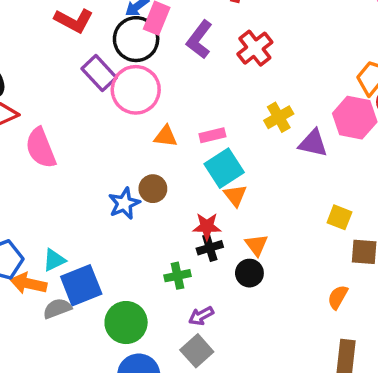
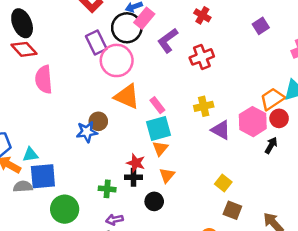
pink rectangle: (212, 135) -> (157, 105), turned 49
orange triangle: (166, 136) -> (127, 96), size x1.6
brown circle: (153, 189) -> (98, 121), moved
orange triangle: (256, 245) -> (167, 175), moved

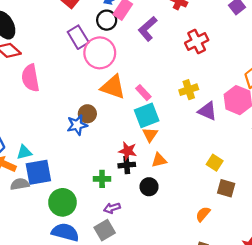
black circle: (127, 28) -> (107, 20), size x0.7
red cross: (202, 57) -> (197, 41), moved
orange triangle: (167, 175) -> (159, 160), turned 42

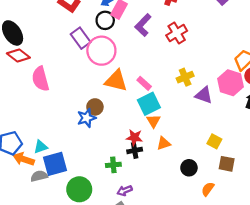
red cross: (197, 41) -> (177, 33), moved
black circle: (149, 187) -> (189, 168), moved

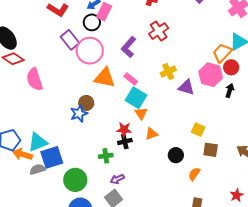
purple L-shape: (143, 25) -> (129, 47), moved
cyan square: (149, 104) -> (136, 98), turned -30
cyan triangle: (41, 147) -> (38, 142), size x1.5

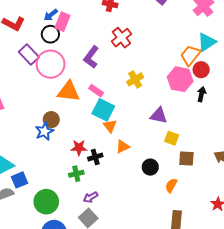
purple triangle: (186, 87) -> (159, 116), moved
red star: (124, 130) -> (79, 148), moved
blue square: (52, 157) -> (19, 180), size x0.7

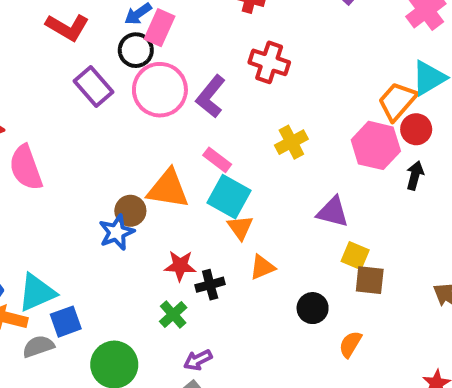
red cross: (121, 38) -> (269, 62), turned -36
pink circle: (51, 64) -> (160, 90), moved
orange triangle: (68, 91) -> (168, 189), moved
brown square: (186, 159) -> (370, 280), moved
green cross: (76, 174) -> (173, 314), turned -32

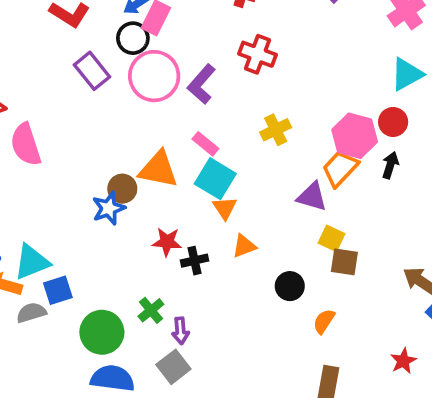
orange trapezoid: (397, 101) -> (340, 169), moved
green cross: (173, 314) -> (151, 310), moved
purple arrow: (198, 360) -> (180, 331), turned -70

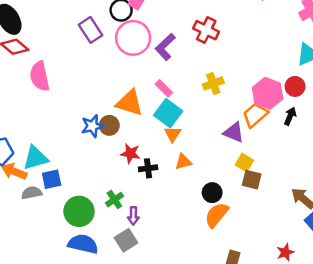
brown circle: (122, 189) -> (109, 125), moved
orange semicircle: (324, 321) -> (217, 215), moved, size x1.5

